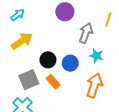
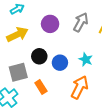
purple circle: (65, 12) -> (50, 24), moved
gray arrow: (86, 33) -> (81, 22), moved
orange rectangle: (53, 82) -> (41, 87), moved

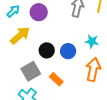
purple circle: (50, 24) -> (39, 12), moved

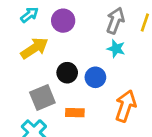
cyan star: (92, 41) -> (116, 49), moved
orange rectangle: (56, 79) -> (75, 113), turned -48

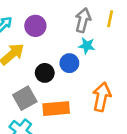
blue circle: (95, 77) -> (69, 63), moved
orange rectangle: (75, 113) -> (56, 109), size x1.5

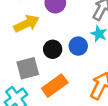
orange rectangle: (56, 109) -> (55, 86), turned -45

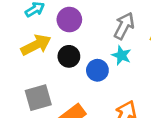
black circle: (53, 49) -> (69, 56), moved

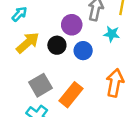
purple circle: (69, 20) -> (72, 25), moved
cyan star: (121, 55) -> (112, 34), moved

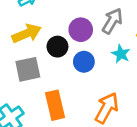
gray square: (41, 85) -> (28, 69), moved
orange rectangle: (71, 95) -> (55, 105), turned -70

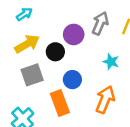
cyan star: (121, 54) -> (111, 62), moved
blue circle: (84, 62) -> (72, 80), moved

